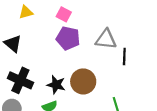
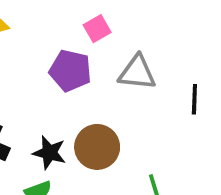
pink square: (64, 14) -> (97, 29), moved, turned 32
black line: (124, 57) -> (194, 99), moved

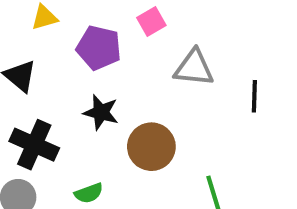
purple pentagon: (70, 71) -> (99, 48), moved
black star: (49, 153) -> (101, 112), moved

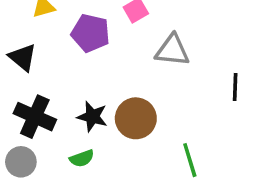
black line: (254, 96) -> (235, 87), moved
black star: (101, 112) -> (92, 117), moved

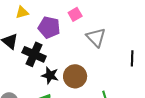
gray triangle: (172, 50) -> (96, 37), turned 40
black cross: (35, 117) -> (34, 54), moved

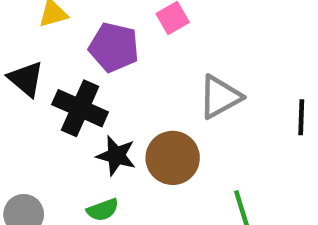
gray triangle: (96, 37) -> (220, 97), moved, turned 45

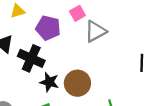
gray triangle: (220, 97) -> (96, 31), moved

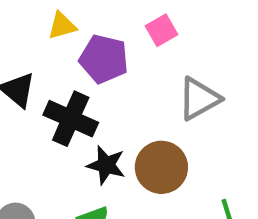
yellow triangle: (18, 11) -> (62, 26), moved
gray triangle: (96, 31) -> (199, 99), moved

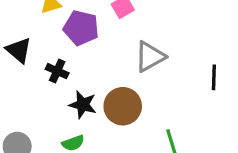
black cross: (71, 119) -> (57, 71), size x0.6

